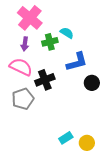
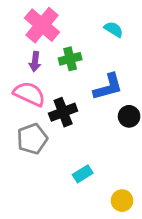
cyan semicircle: (67, 33) -> (114, 29), moved
cyan rectangle: (66, 138) -> (83, 174), moved

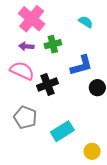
purple arrow: (35, 62) -> (26, 46), turned 88
gray pentagon: (32, 139) -> (25, 117), moved, turned -30
cyan rectangle: (83, 174) -> (62, 131), size x1.5

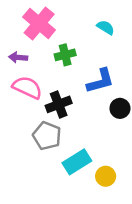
purple arrow: (26, 46) -> (18, 57), moved
gray pentagon: (25, 117) -> (47, 136), moved
yellow circle: (92, 151) -> (106, 176), moved

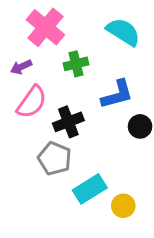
cyan semicircle: (106, 27) -> (123, 32), size x1.6
purple arrow: (18, 57) -> (21, 67), turned -30
pink semicircle: (27, 87) -> (32, 102), turned 100

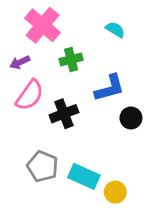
cyan semicircle: (123, 32) -> (115, 30), size x0.6
gray pentagon: (55, 158) -> (43, 166), moved
cyan rectangle: (90, 189) -> (84, 176), turned 56

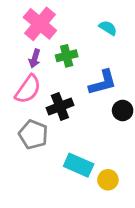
purple arrow: (20, 62) -> (35, 59), moved, turned -48
gray pentagon: (43, 166) -> (33, 134), moved

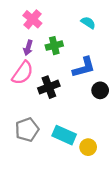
pink cross: (40, 24) -> (32, 19), size x0.7
gray pentagon: (33, 134) -> (27, 130), moved, turned 30

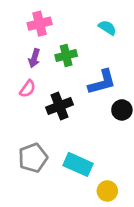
pink cross: (32, 19) -> (40, 24), turned 36
pink semicircle: (23, 73) -> (28, 89), size x0.6
yellow circle: (88, 147) -> (107, 191), moved

